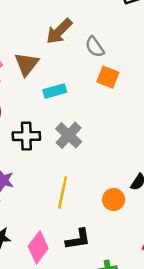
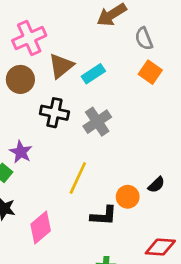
brown triangle: (27, 64) -> (61, 66), moved
cyan rectangle: (55, 91) -> (93, 74), turned -30
black L-shape: (78, 239) -> (104, 216), moved

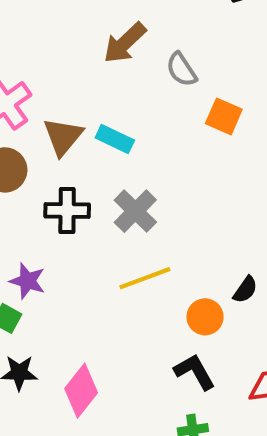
orange square: (150, 72) -> (224, 116), moved
cyan rectangle: (93, 74) -> (115, 139), turned 70
yellow line: (78, 178) -> (145, 278), moved, turned 56
black L-shape: (104, 216) -> (195, 372), moved, turned -112

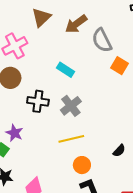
gray semicircle: (181, 70) -> (102, 40), size x1.4
brown triangle: (63, 137) -> (41, 17), moved
orange circle: (205, 317) -> (82, 165), moved

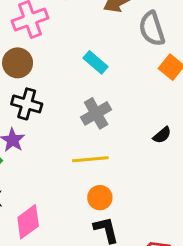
black cross: (38, 101) -> (27, 104), moved
black semicircle: (119, 151) -> (162, 135), moved

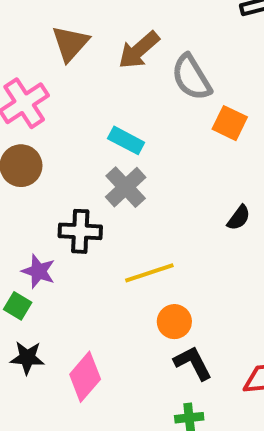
black cross: (27, 104) -> (80, 231), moved
gray cross: (96, 113) -> (126, 187), moved

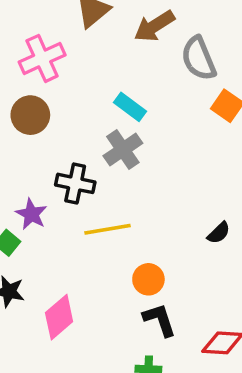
black semicircle: (239, 218) -> (219, 233), moved
yellow line: (149, 273) -> (107, 229), moved

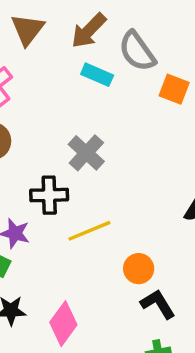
cyan rectangle: (130, 107) -> (97, 75), moved

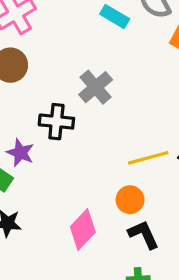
yellow line: (89, 231) -> (148, 158), moved
pink diamond: (63, 324) -> (83, 230), moved

